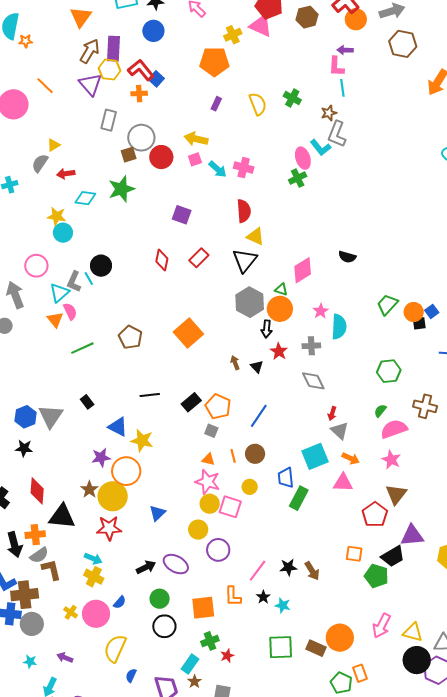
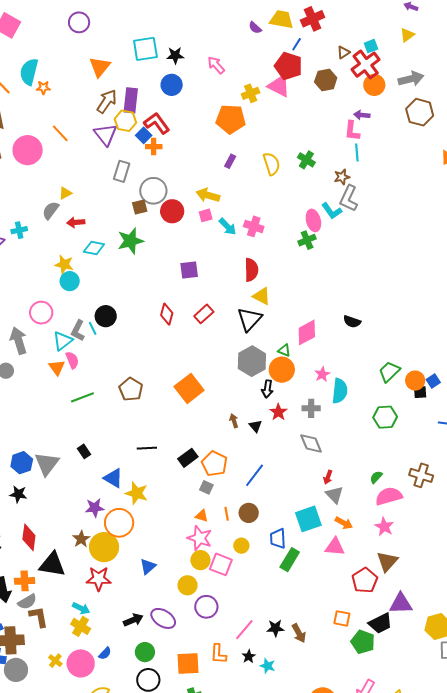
blue square: (156, 79) -> (144, 135), moved
purple square: (182, 215) -> (189, 270), turned -30
green hexagon: (389, 371) -> (385, 417), moved

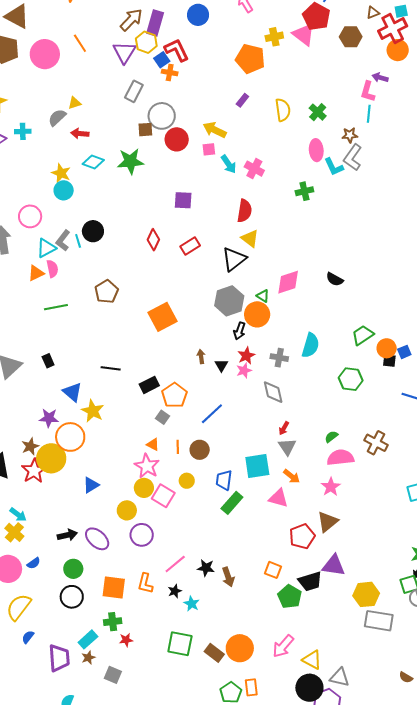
pink ellipse: (313, 220) -> (316, 150), moved
orange triangle: (57, 367) -> (36, 273), turned 30
pink star: (322, 374) -> (244, 370), moved
brown pentagon: (131, 389) -> (107, 292), moved
red star: (99, 579) -> (34, 471), moved, turned 30

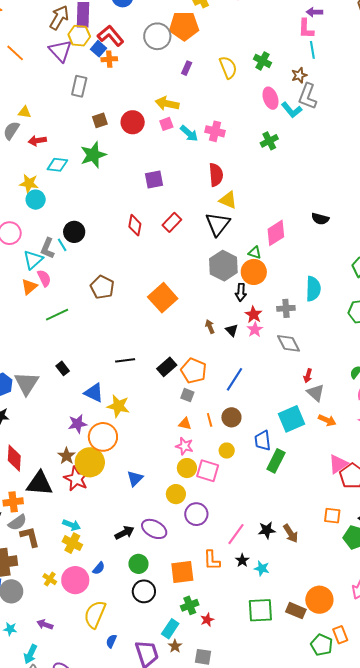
yellow triangle: (75, 103) -> (25, 112), turned 40
gray circle: (162, 116) -> (157, 36), moved
pink star: (147, 466) -> (184, 446), size x0.7
pink triangle: (279, 498) -> (338, 464), moved, turned -35

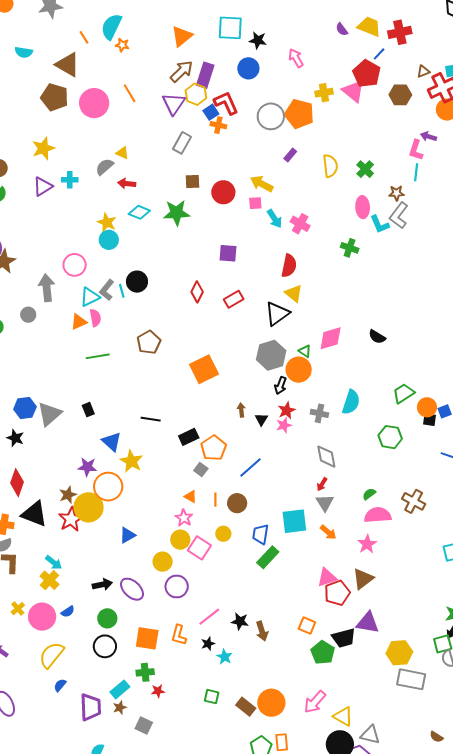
green cross: (269, 141) -> (350, 248), turned 30
gray diamond: (289, 343) -> (326, 457), moved
green square: (260, 610) -> (212, 697), size x0.6

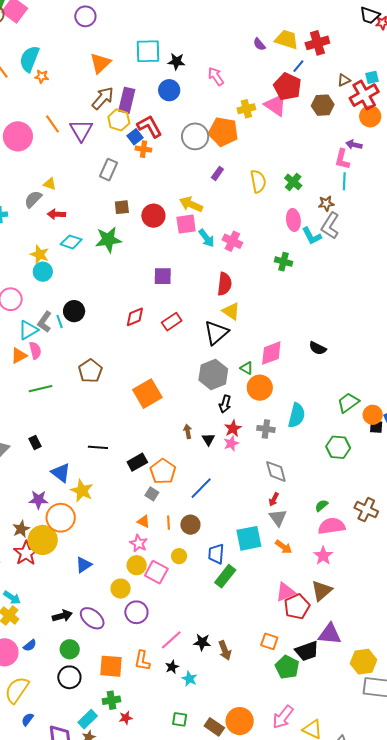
purple triangle: (174, 104) -> (81, 130), moved
pink square: (255, 203) -> (186, 224), size x1.5
red diamond: (197, 292) -> (135, 317), turned 45
orange circle: (299, 370) -> (260, 388), moved

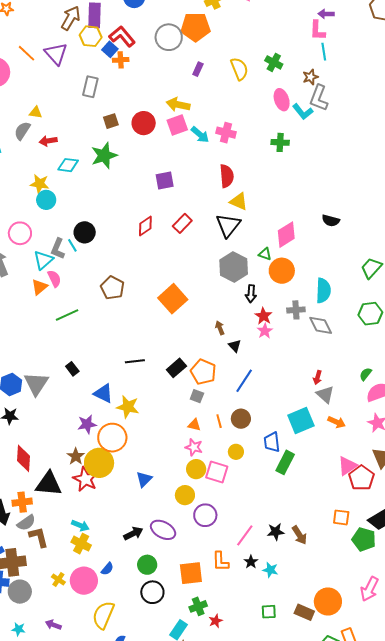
black triangle: (208, 439) -> (235, 346), moved
gray diamond: (276, 471) -> (321, 325), moved

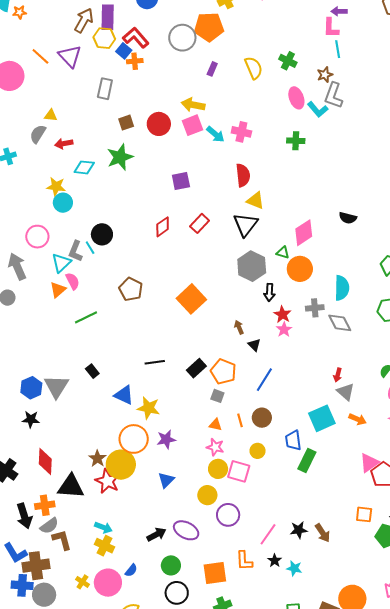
purple star: (87, 424) -> (166, 439), moved

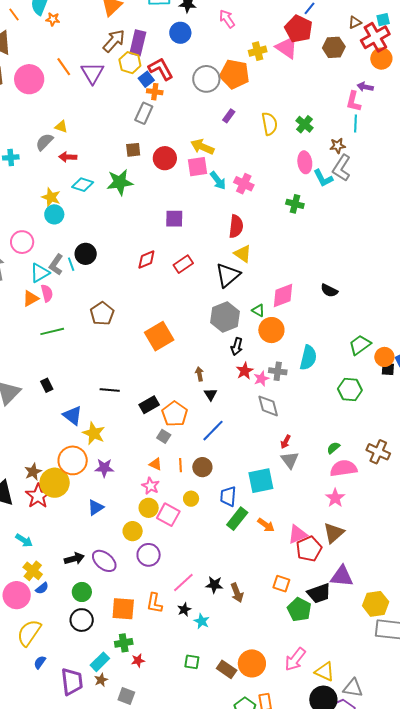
gray rectangle: (105, 89) -> (144, 113), moved
gray diamond: (340, 323) -> (268, 406), moved
pink star: (284, 329) -> (261, 379), moved
orange arrow: (358, 419) -> (266, 525), moved
yellow cross: (105, 546) -> (33, 571), moved

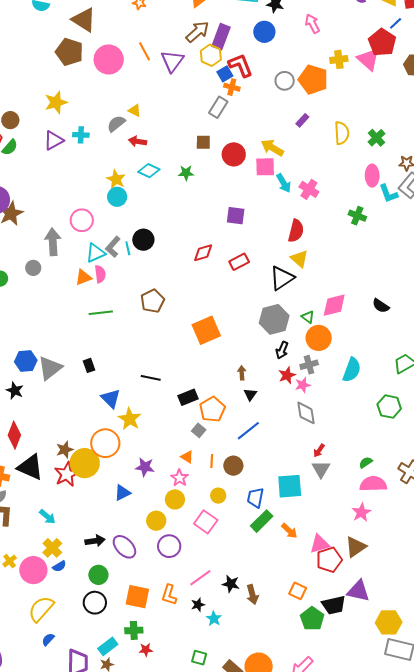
gray circle: (206, 79) -> (285, 81), size x0.7
green star: (120, 182) -> (186, 173), size x0.6
gray cross: (278, 371) -> (309, 365), moved, turned -30
purple star: (104, 468) -> (145, 467), moved
pink square: (168, 515) -> (206, 522), moved

